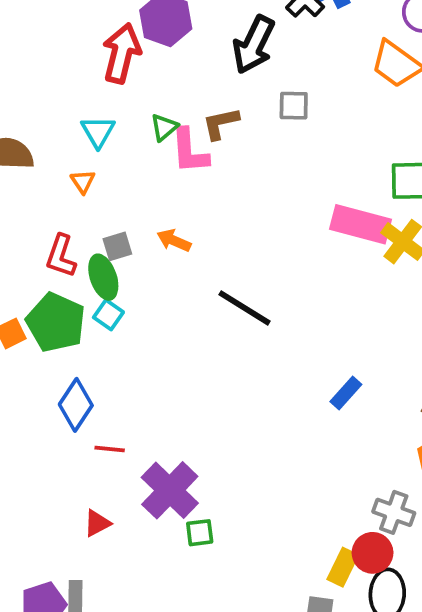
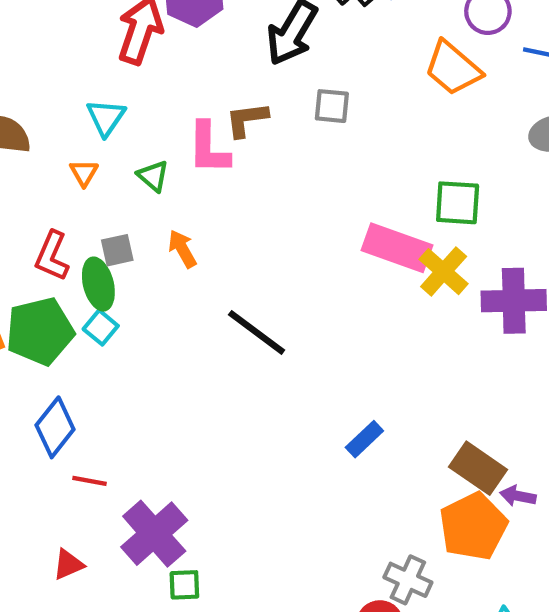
green triangle: (164, 127) -> (153, 176), moved, turned -44
orange arrow: (174, 241) -> (182, 249), turned 32
green pentagon: (56, 322) -> (40, 331), turned 30

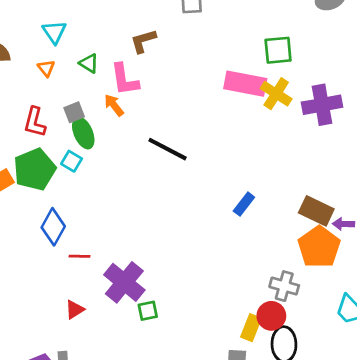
brown L-shape: (247, 120) -> (143, 41), moved
pink L-shape: (209, 148) -> (125, 80), moved
green ellipse: (98, 284) -> (83, 133), moved

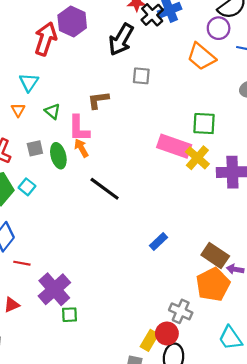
orange arrow: (114, 105) -> (81, 148), moved
green ellipse: (83, 133) -> (58, 156), moved

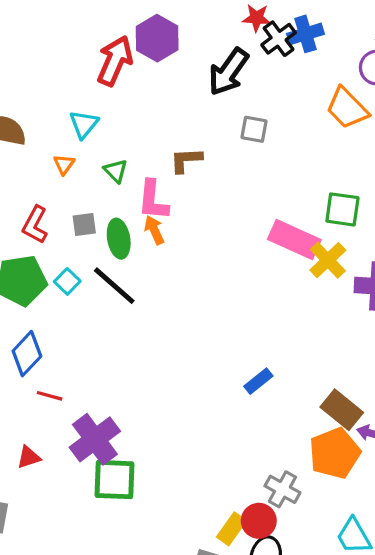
black line: (105, 189) -> (114, 286), moved
green square: (70, 315) -> (114, 480), size x1.8

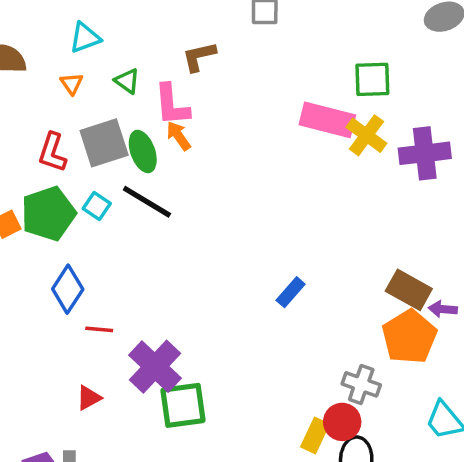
cyan triangle: (84, 124) -> (85, 38), turned 40
gray square: (84, 224) -> (104, 143), size x1.8
blue rectangle: (258, 381) -> (291, 292), moved

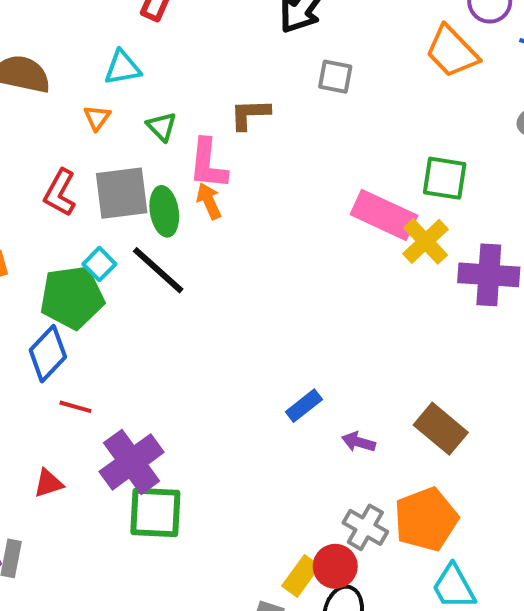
green pentagon: (48, 214) -> (72, 297), moved
purple arrow: (443, 309) -> (359, 442), moved
orange pentagon: (409, 337) -> (426, 519), moved

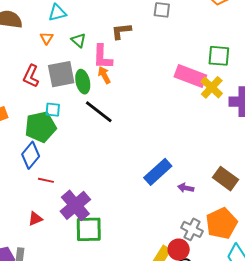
cyan square: (99, 264) -> (53, 110), turned -35
black line: (158, 270) -> (99, 112), moved
blue rectangle: (304, 406) -> (158, 172), size x1.6

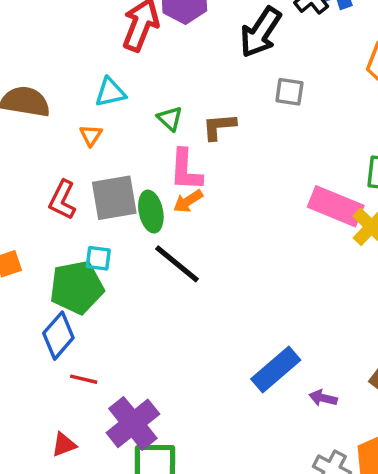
green triangle: (79, 40) -> (170, 119), moved
orange arrow: (104, 75) -> (188, 201), turned -96

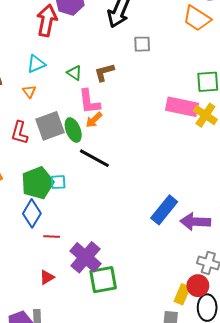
cyan square: (98, 258) -> (58, 182), moved
purple arrow: (323, 398) -> (195, 222), size x1.8

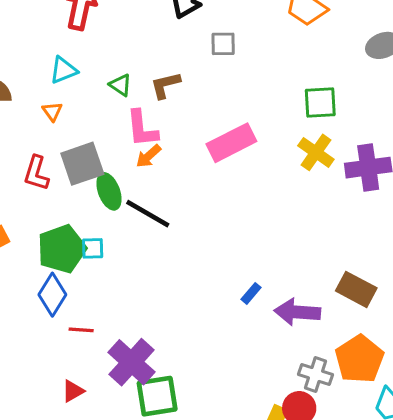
pink rectangle: (182, 107) -> (231, 143), moved, turned -40
green ellipse: (73, 130) -> (109, 191), moved
blue rectangle: (164, 210) -> (251, 293), size x0.5

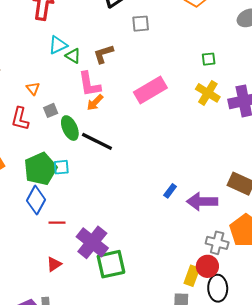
cyan triangle: (63, 70) -> (58, 45), moved
green square: (320, 102) -> (209, 59), size x0.6
orange triangle: (52, 111) -> (33, 88), moved
gray square: (82, 164) -> (51, 110), size x0.5

